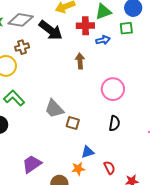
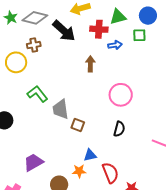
green L-shape: (14, 98) -> (37, 94), moved
gray trapezoid: (54, 109) -> (61, 109), turned 30
red semicircle: (109, 168) -> (110, 173), size x1.5

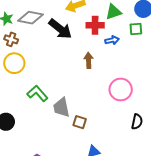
brown cross: (34, 45) -> (11, 39), moved, turned 32
black semicircle: (119, 129) -> (137, 122), moved

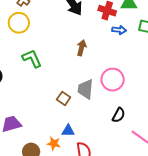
brown arrow: (89, 60) -> (81, 48), moved
gray trapezoid: (61, 107) -> (86, 89), moved

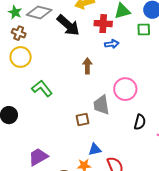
blue arrow: (119, 30) -> (112, 44), moved
brown square: (64, 98) -> (82, 119), turned -32

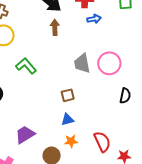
brown arrow: (87, 66) -> (55, 27), moved
gray trapezoid: (101, 105) -> (82, 63), moved
blue triangle: (95, 150) -> (67, 120), moved

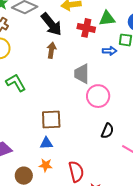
blue arrow: (94, 19) -> (110, 51), moved
gray trapezoid: (82, 63) -> (82, 74), moved
brown square: (68, 95) -> (51, 120), size x1.5

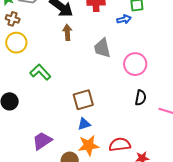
pink circle: (98, 96) -> (135, 64), moved
orange star: (46, 165) -> (89, 145), size x1.5
red semicircle: (76, 172) -> (120, 145), turned -70

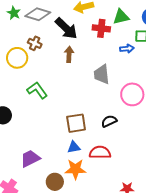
brown cross: (13, 19) -> (35, 43), moved
black semicircle: (141, 98) -> (109, 121), moved, turned -133
red semicircle: (120, 145) -> (100, 152), moved

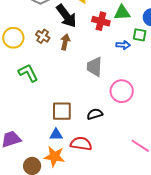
brown cross: (35, 43) -> (43, 36), moved

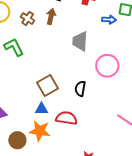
brown cross: (43, 36) -> (28, 19), moved
brown square: (62, 111) -> (47, 86), turned -30
black semicircle: (95, 114) -> (80, 89), turned -63

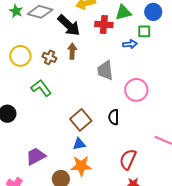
red semicircle: (67, 118) -> (128, 159), moved, turned -65

